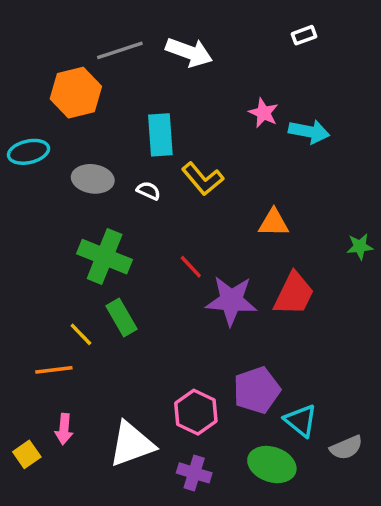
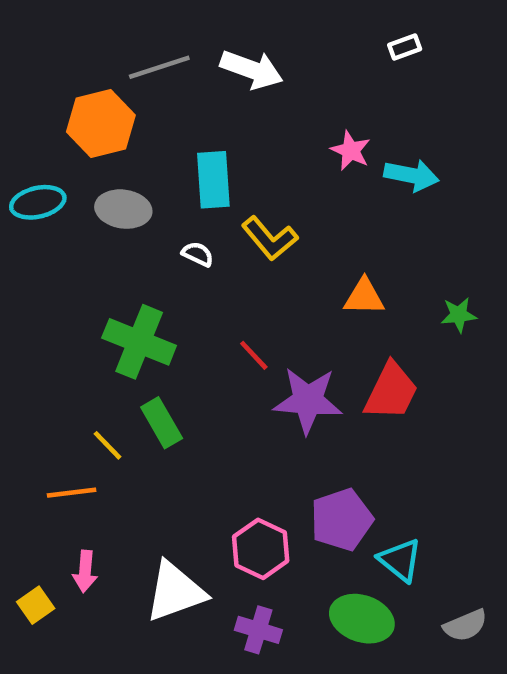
gray ellipse: (93, 179) -> (123, 209), moved
green star: (360, 246) -> (459, 315), moved
gray semicircle: (346, 448) -> (465, 625), moved

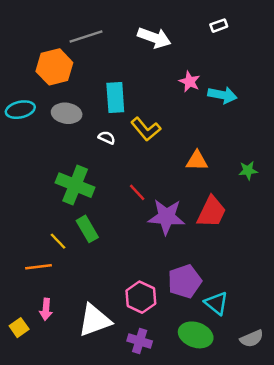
white arrow: (252, 70) -> (154, 38), moved

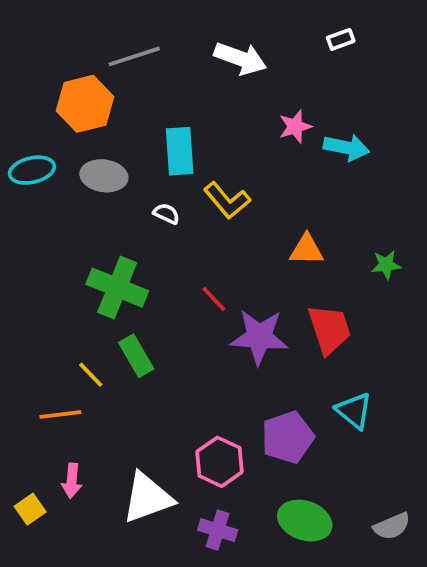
pink star: (190, 82) -> (295, 127), turned 30
red trapezoid: (211, 212) -> (329, 329), turned -44
cyan triangle: (216, 303) -> (354, 411), moved

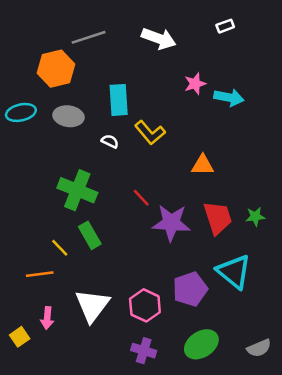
green star: (386, 265) -> (255, 216), moved
cyan triangle: (354, 411) -> (234, 272), size x1.4
white triangle: (148, 498) -> (92, 305), moved, turned -33
green ellipse: (305, 521) -> (201, 344), turned -52

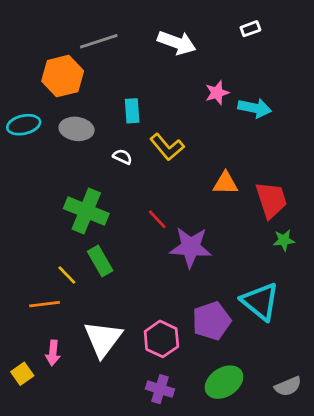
cyan rectangle: (119, 100) -> (132, 111), size x0.7
red trapezoid: (218, 218) -> (271, 200), moved

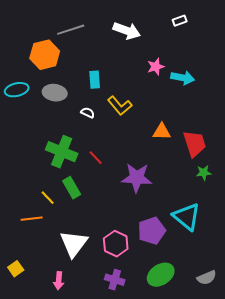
red line: (157, 219) -> (96, 158), moved
pink arrow: (53, 353) -> (59, 281), moved

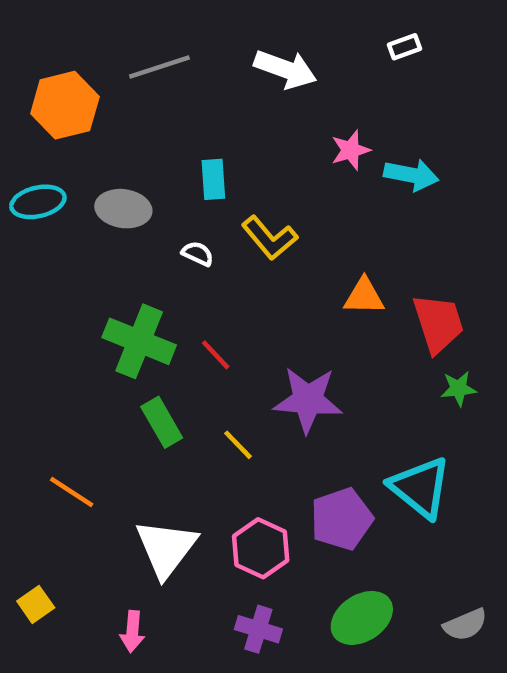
orange hexagon: (45, 55) -> (65, 105), moved
yellow line: (48, 198) -> (238, 445), moved
orange line: (32, 219) -> (72, 492), turned 40

